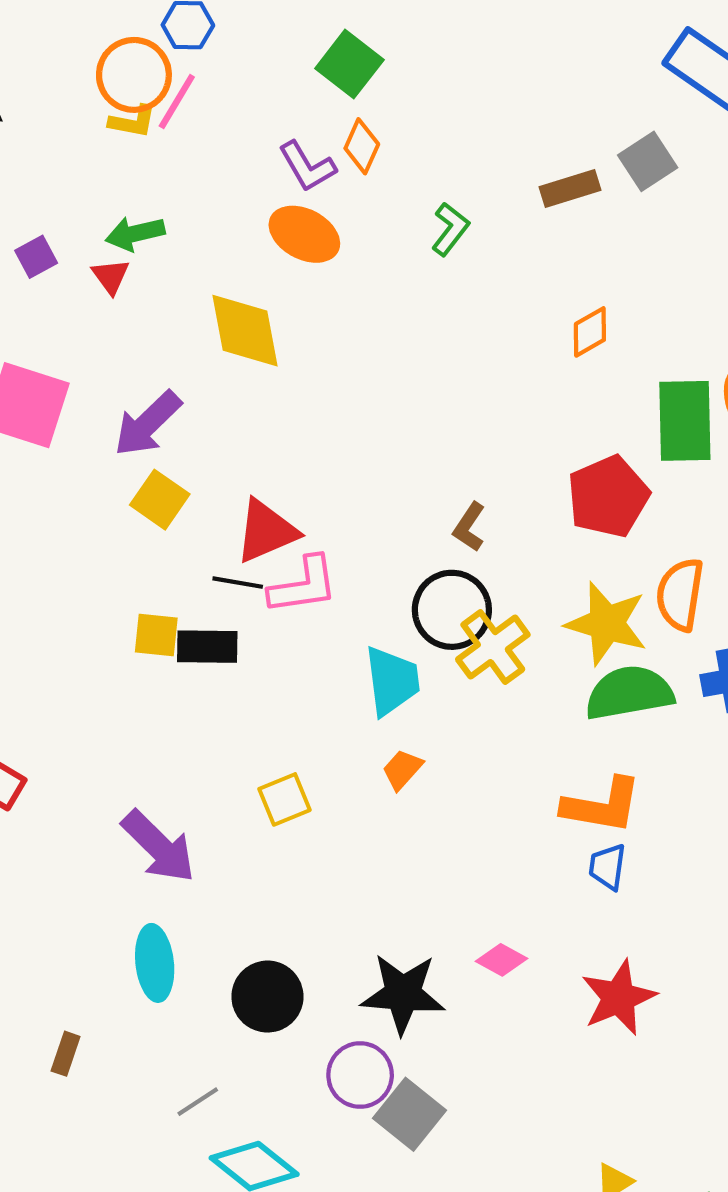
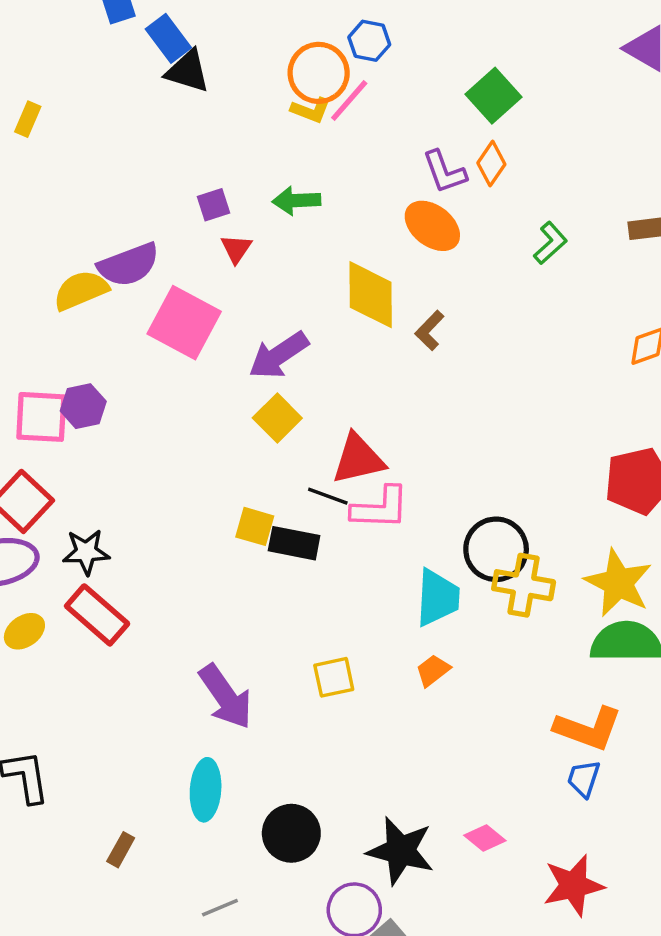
red triangle: (111, 276) -> (236, 249), moved
brown L-shape: (469, 527) -> (430, 330), moved
yellow cross: (493, 647) -> (524, 585), turned 36

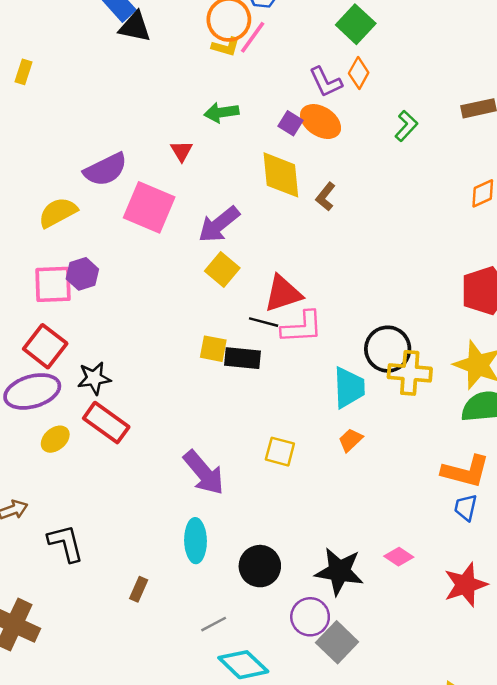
purple square: (213, 205) -> (291, 123), moved, turned -35
yellow semicircle: (81, 290) -> (58, 212), moved
yellow square: (334, 677) -> (280, 452), turned 32

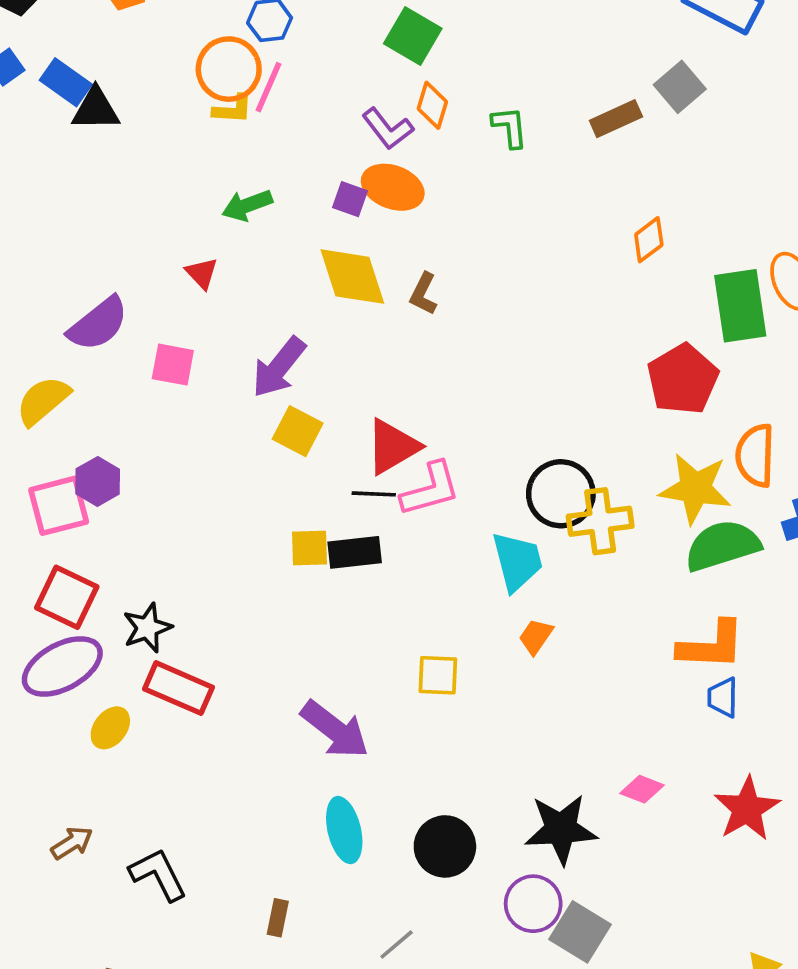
green L-shape: (406, 126) -> (510, 127), moved, turned -36
pink square: (149, 207) -> (173, 365), size x0.6

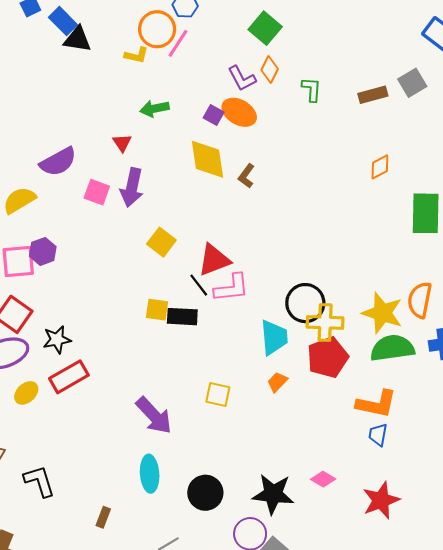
yellow L-shape: (233, 109) -> (136, 55), moved
purple arrow: (279, 367) -> (132, 188), moved, turned -36
red pentagon: (683, 379) -> (328, 357), moved
black line: (374, 494) -> (199, 285), turned 40
red rectangle: (179, 688) -> (69, 377), turned -63

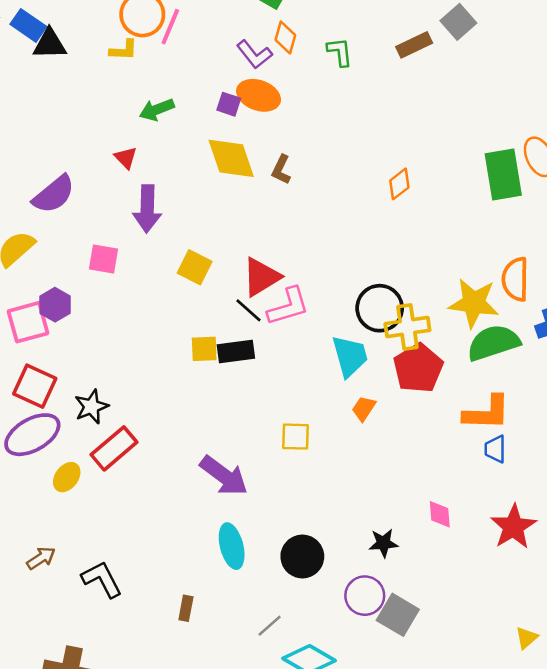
orange diamond: (380, 167) -> (399, 184), moved
pink square: (97, 192) -> (103, 259), moved
pink diamond: (323, 479) -> (440, 514), turned 65
black star: (273, 494) -> (383, 543), size x0.6

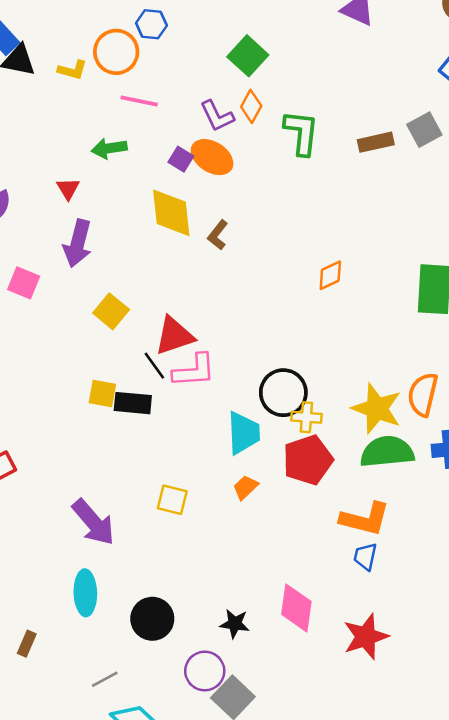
pink line: (170, 27) -> (139, 101), moved, turned 66
yellow L-shape: (123, 50) -> (72, 70), moved
green L-shape: (340, 52) -> (301, 133), size x1.5
yellow cross: (407, 327) -> (306, 417), size x0.7
pink diamond: (440, 514) -> (296, 608), size x1.6

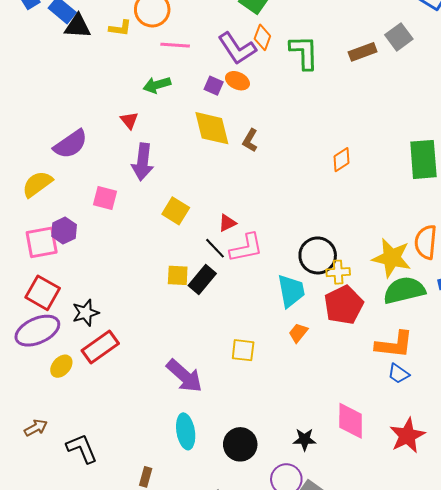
purple L-shape: (217, 116) -> (237, 48), size x1.4
orange ellipse: (212, 157) -> (237, 81), size x0.7
red triangle: (174, 336) -> (227, 223), size x0.6
black rectangle: (133, 403) -> (202, 280), turned -48
blue trapezoid: (365, 556) -> (398, 374), turned -60

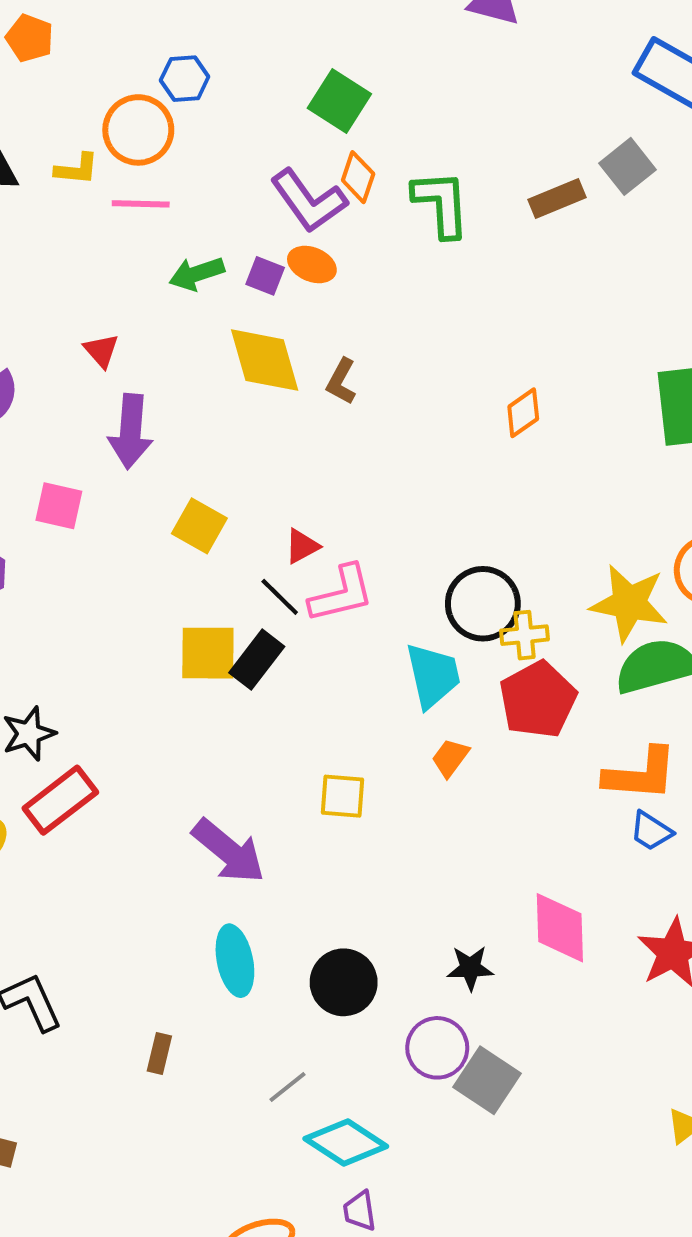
pink line: (175, 45) -> (141, 204), moved
green arrow: (157, 85) -> (197, 274), moved
yellow square: (178, 275) -> (208, 653), size x1.4

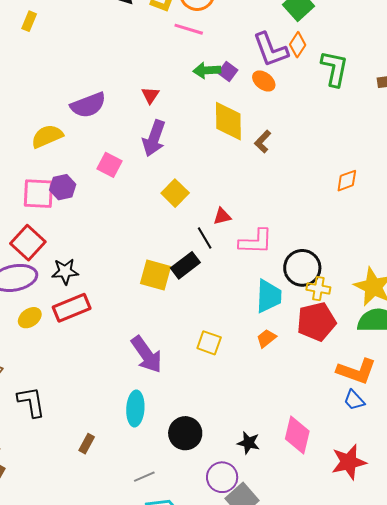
purple square: (265, 276) -> (228, 72), moved
pink L-shape: (341, 594) -> (256, 242), moved
yellow square: (208, 653) -> (156, 275), moved

